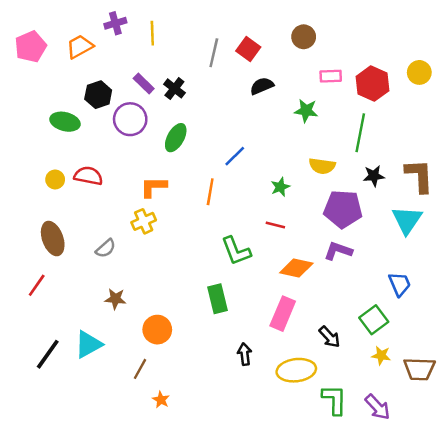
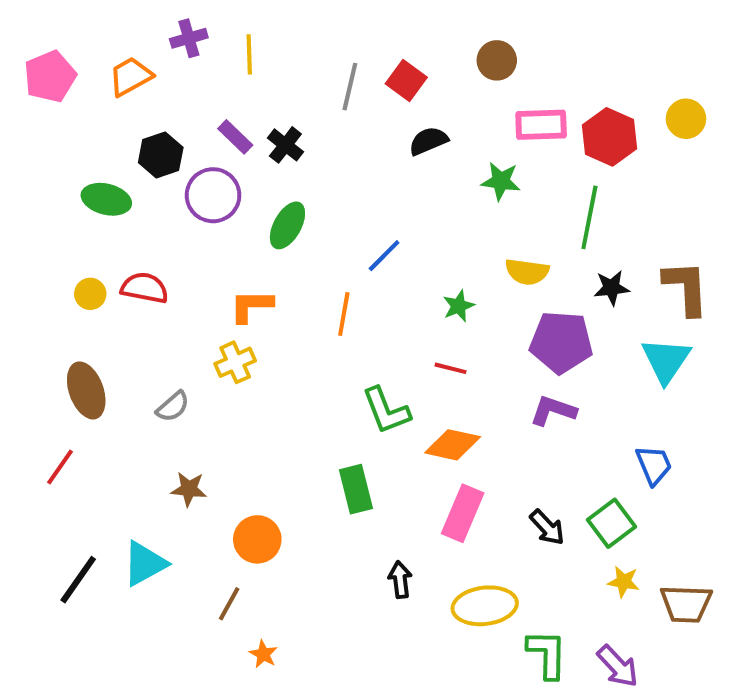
pink rectangle: (331, 76) -> (541, 125), size x1.4
orange diamond: (296, 268) -> (453, 445), moved
black arrow: (329, 337) -> (547, 527), moved

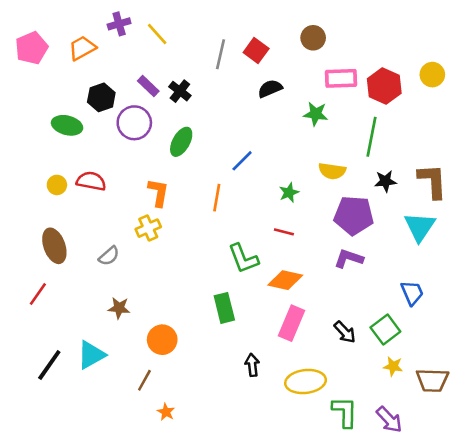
yellow line: (249, 54) -> (157, 34), turned -40
orange L-shape: (251, 306) -> (158, 193), turned 100

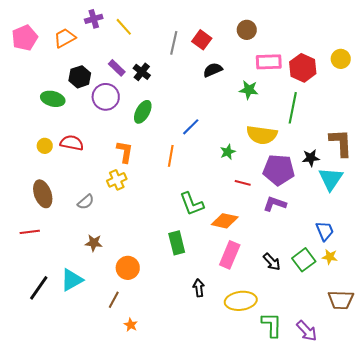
yellow semicircle: (332, 171) -> (262, 135), size x1.4
black star: (385, 181) -> (311, 158), moved
red line: (284, 232) -> (243, 183), moved
red line: (38, 294) -> (30, 232), turned 48
yellow star: (393, 366) -> (330, 257), moved

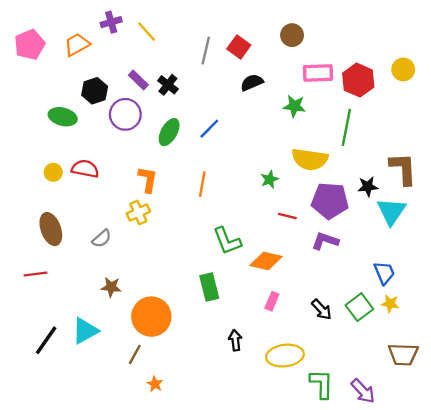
blue line: (191, 127) -> (209, 129), moved
pink rectangle: (230, 255) -> (272, 301), size x0.6
orange circle: (128, 268) -> (151, 317), size x1.4

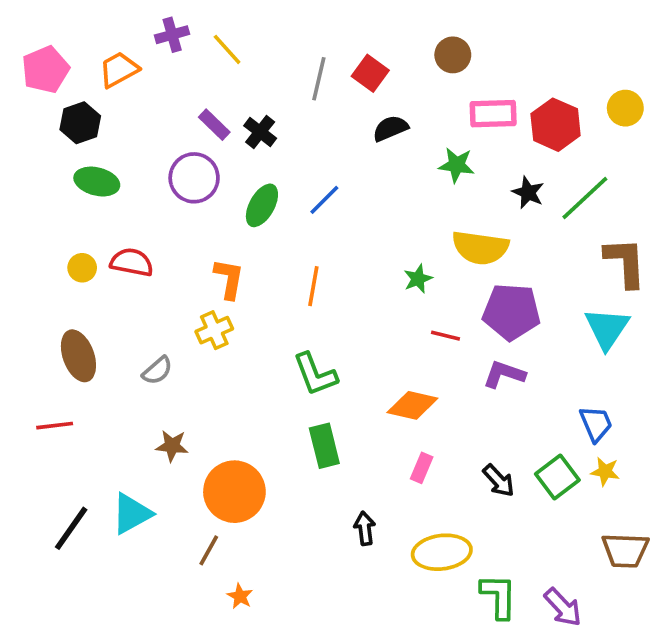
black hexagon: (95, 91) -> (80, 123), moved
green line: (346, 127) -> (585, 198), moved, turned 36
black star: (368, 186) -> (528, 193), moved, turned 30
green L-shape: (227, 241) -> (315, 374), moved

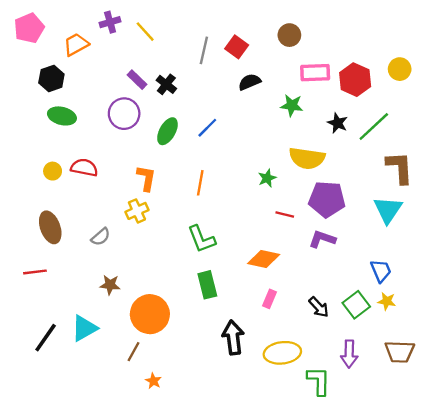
pink pentagon: (45, 70) -> (29, 28), moved
black arrow: (365, 528) -> (233, 338), size x1.6
purple arrow: (563, 607) -> (349, 354), moved, turned 44

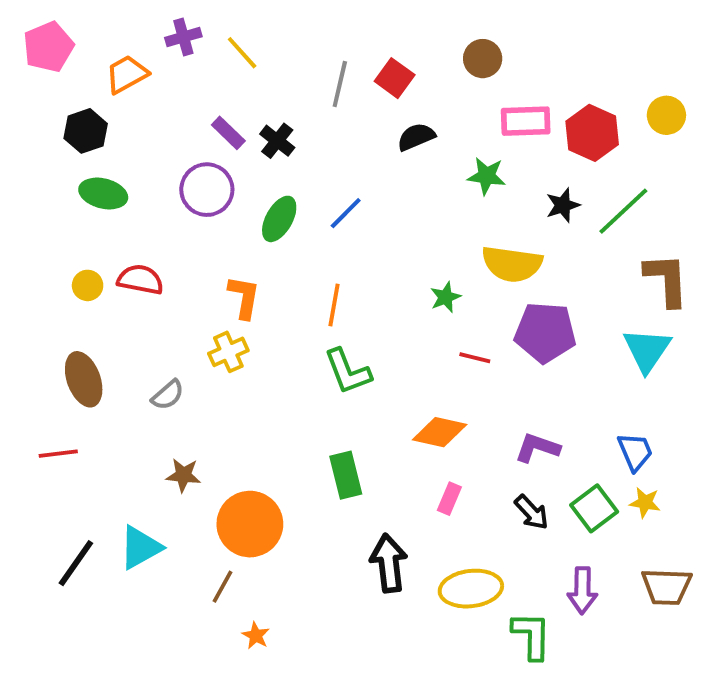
black star: (337, 123) -> (563, 205), turned 30
green L-shape: (201, 239) -> (348, 371), moved
purple L-shape: (322, 239) -> (537, 448), moved

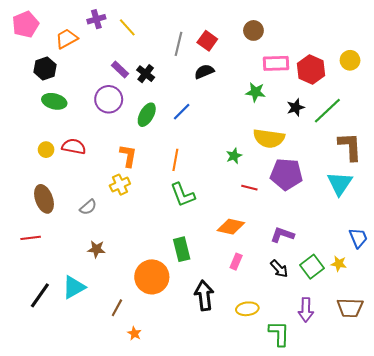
black semicircle: (416, 137) -> (204, 72), moved
blue trapezoid: (635, 452) -> (358, 238), moved
orange circle: (250, 524) -> (152, 277), moved
yellow ellipse: (471, 589) -> (247, 309), size x0.7

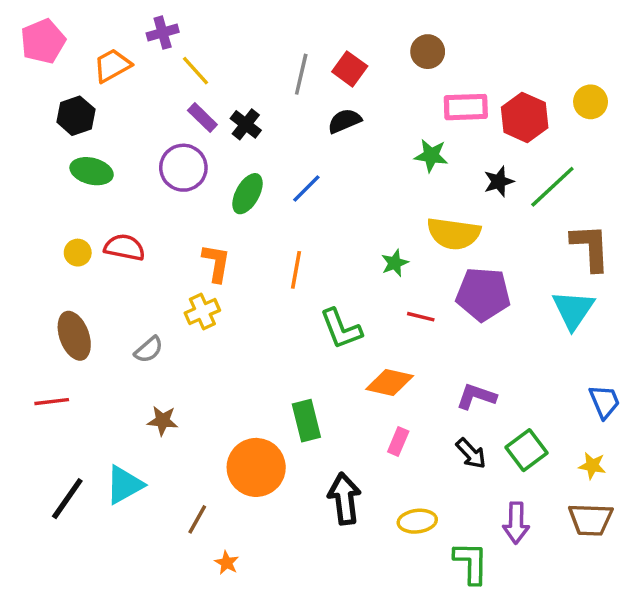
yellow line: (127, 27) -> (196, 71), moved
green L-shape: (183, 195) -> (341, 329), moved
yellow star: (339, 264) -> (592, 466), moved

